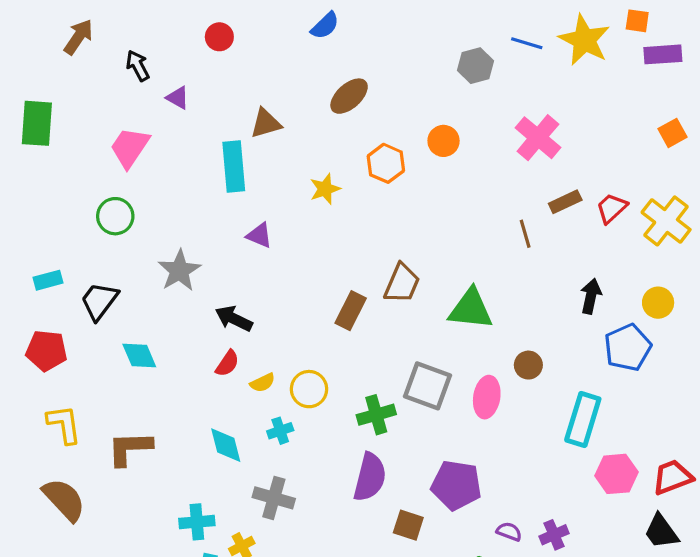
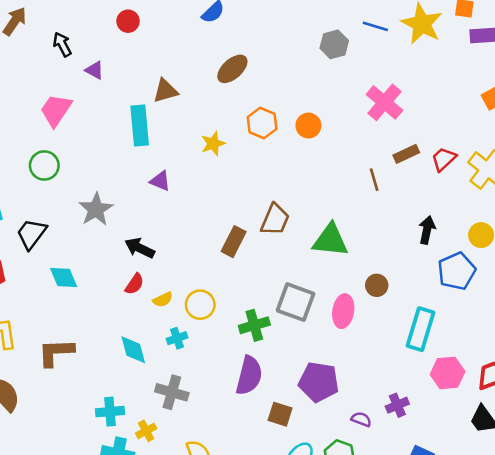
orange circle: (444, 141) -> (308, 126), moved
purple cross: (554, 535) -> (397, 405), moved

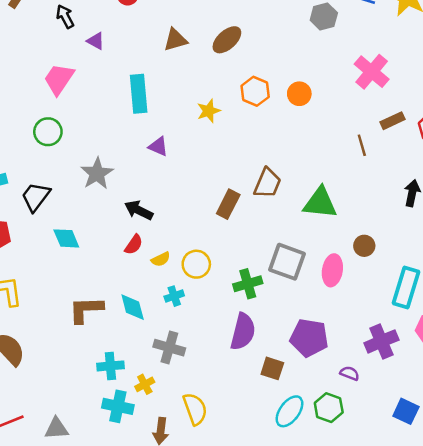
brown triangle: (165, 91) -> (175, 40), moved
brown L-shape: (56, 352) -> (86, 310), moved
purple cross: (397, 405) -> (381, 341), moved, size x1.5

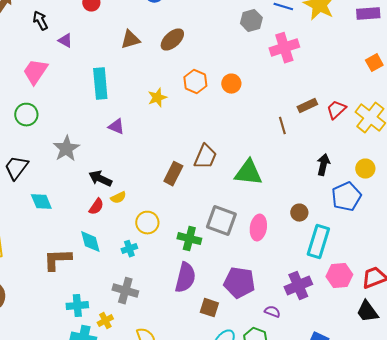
pink cross: (372, 72) -> (284, 48), moved, turned 32
brown circle: (364, 246) -> (299, 213), moved
yellow semicircle: (161, 259) -> (118, 198), moved
green cross: (248, 284) -> (189, 239), turned 30
cyan diamond: (133, 307) -> (90, 242), moved

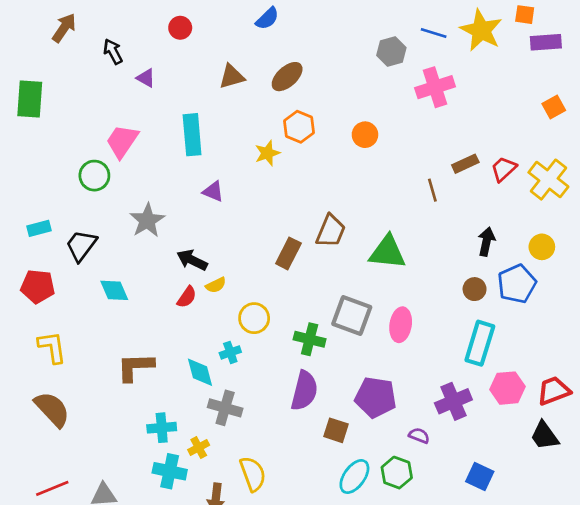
pink trapezoid: (35, 72) -> (122, 141), moved
orange hexagon: (195, 82) -> (299, 127), moved
brown circle: (299, 213) -> (475, 289), moved
cyan diamond: (90, 242) -> (200, 372), moved

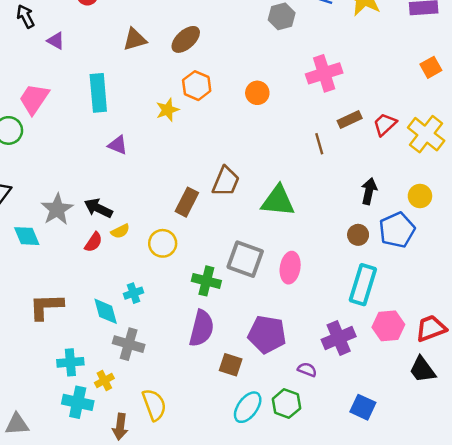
pink cross: (435, 87) -> (324, 73), moved
gray star: (147, 220) -> (57, 209), moved
yellow circle: (254, 318) -> (163, 243), moved

